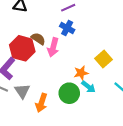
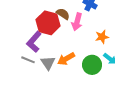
orange star: (81, 73) -> (102, 37), moved
orange arrow: (41, 103) -> (66, 59), moved, turned 42

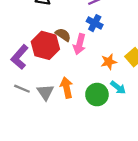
purple L-shape: (34, 42) -> (20, 57), moved
orange arrow: (66, 59) -> (67, 87), turned 108

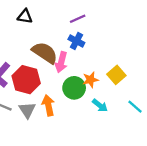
brown semicircle: (63, 35) -> (45, 53), size x1.6
red hexagon: (45, 45) -> (26, 80), moved
green circle: (97, 95) -> (74, 88), moved

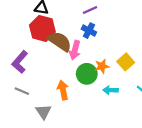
red hexagon: (26, 80) -> (42, 28), moved
cyan arrow: (100, 105) -> (111, 90), turned 144
gray triangle: (27, 110) -> (43, 112), moved

